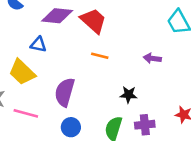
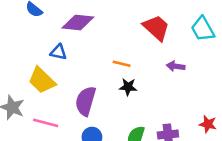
red trapezoid: (93, 21) -> (156, 28), moved
black star: (129, 95) -> (128, 87), moved

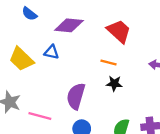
red trapezoid: (156, 28) -> (119, 31), moved
yellow trapezoid: (42, 80) -> (21, 59), moved

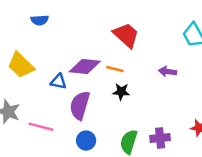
blue semicircle: (29, 14) -> (40, 20), moved, turned -42
purple diamond: (69, 25) -> (85, 66), moved
blue triangle: (52, 52) -> (58, 82), moved

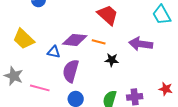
purple arrow: (168, 72) -> (141, 44), size x1.6
black star: (121, 92) -> (112, 60), moved

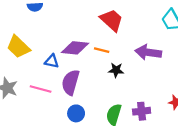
pink line: (40, 88) -> (41, 89), moved

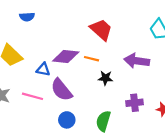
purple semicircle: (71, 82) -> (61, 90), turned -55
purple cross: (142, 111) -> (134, 103), moved

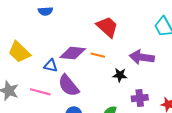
blue semicircle: (27, 17) -> (45, 11), moved
black star: (105, 78) -> (120, 75), moved

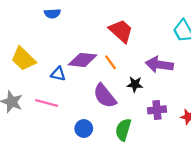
orange line: (98, 55) -> (110, 62), turned 40
purple semicircle: (68, 85) -> (105, 96), moved

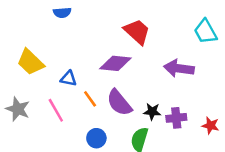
purple diamond: (83, 60) -> (115, 63), moved
orange line: (110, 62) -> (90, 99), moved
black star: (135, 84) -> (152, 112), moved
pink line: (47, 103) -> (56, 110), turned 45

